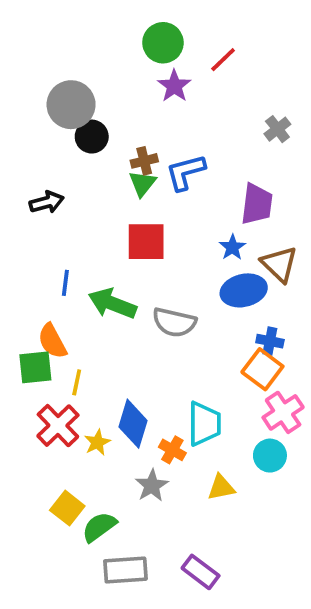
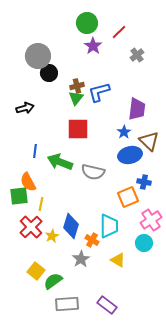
gray cross: (277, 129) -> (137, 55), moved
orange square: (262, 369) -> (128, 197), moved, turned 30
yellow triangle: (221, 487) -> (118, 260), turned 42

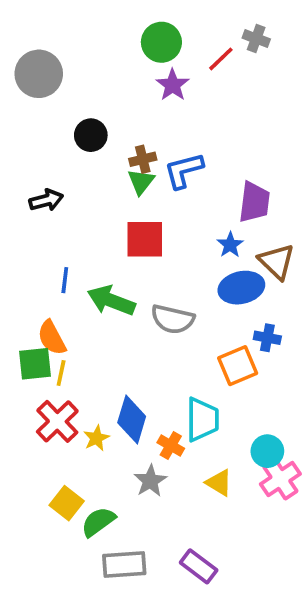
gray cross: (137, 55) -> (256, 38), moved, turned -32
gray circle: (38, 56) -> (39, 74), moved
yellow line: (41, 204) -> (61, 373), moved
pink cross: (151, 220) -> (280, 479), moved

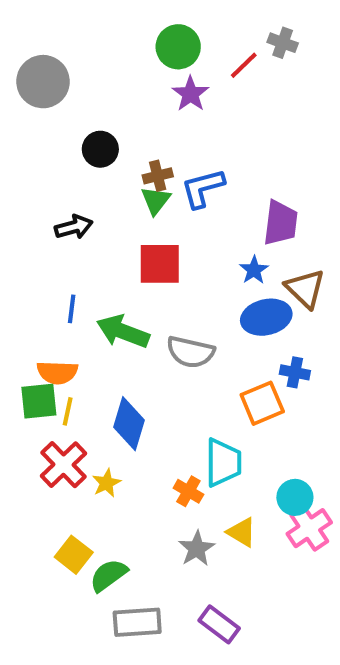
black arrow: (46, 200) -> (74, 227), moved
orange semicircle: (52, 338) -> (57, 372), turned -60
blue diamond: (132, 420) -> (129, 424), moved
gray star: (150, 481) -> (197, 549), moved

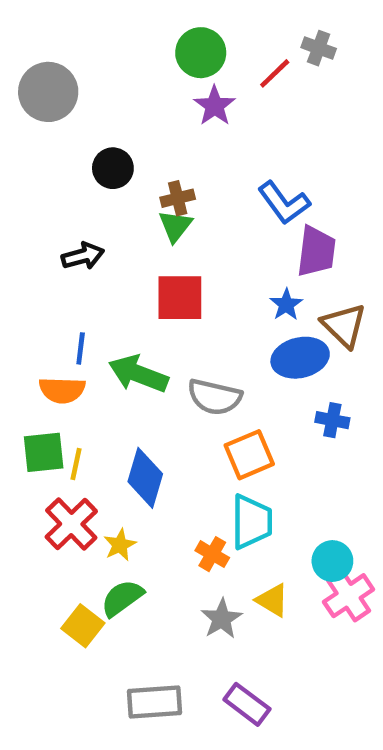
blue L-shape: (203, 188) -> (284, 203), moved, turned -111
orange semicircle: (57, 372) -> (62, 390), moved
orange square: (262, 403) -> (249, 455), moved
green semicircle: (109, 575) -> (122, 598), moved

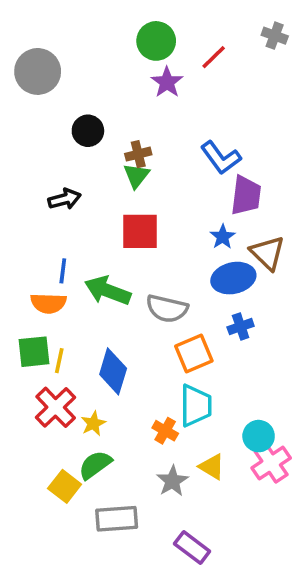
gray cross: (319, 48) -> (275, 36), moved
blue cross: (332, 420) -> (241, 327), moved, turned -30
gray rectangle: (155, 702) -> (117, 519), moved

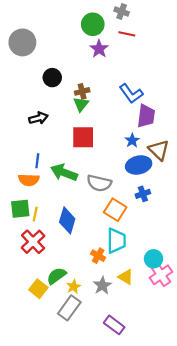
gray cross: (275, 36) -> (122, 11), moved
red line: (214, 57) -> (127, 34), turned 56
orange square: (194, 353) -> (115, 210), turned -35
yellow star: (93, 424) -> (74, 287), moved
gray rectangle: (117, 519) -> (69, 308), turned -50

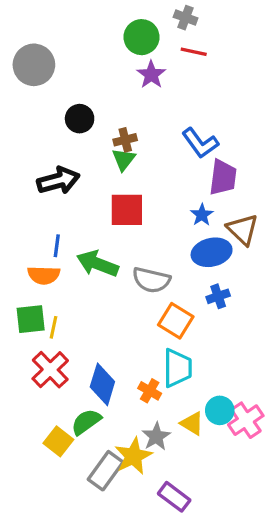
black arrow: (38, 118) -> (58, 181), size x1.4
blue diamond: (67, 220) -> (102, 384), moved
cyan circle: (154, 259) -> (220, 410), moved
yellow star: (74, 287) -> (133, 456), moved, size x1.6

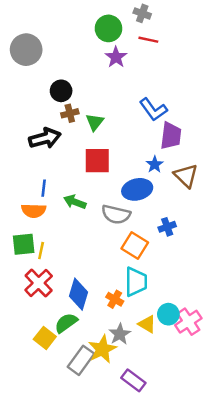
brown cross: (125, 140) -> (70, 113), moved
blue ellipse: (212, 252) -> (137, 189), moved
green arrow: (97, 264) -> (75, 202), size x0.7

